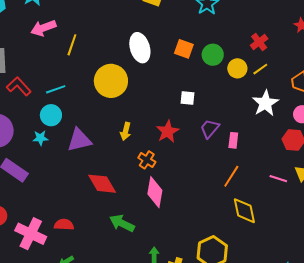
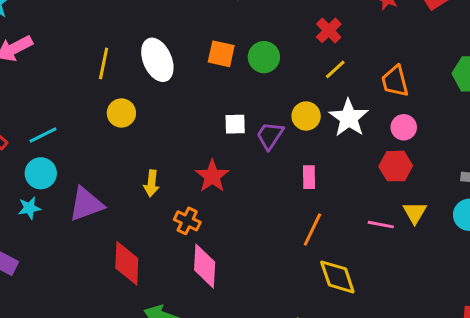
yellow line: (72, 45) -> (104, 63), moved
yellow circle: (237, 68) -> (306, 116), moved
yellow circle: (111, 81) -> (121, 113), size x0.6
purple trapezoid: (210, 129) -> (270, 136), moved
red diamond: (102, 184) -> (127, 263), turned 40

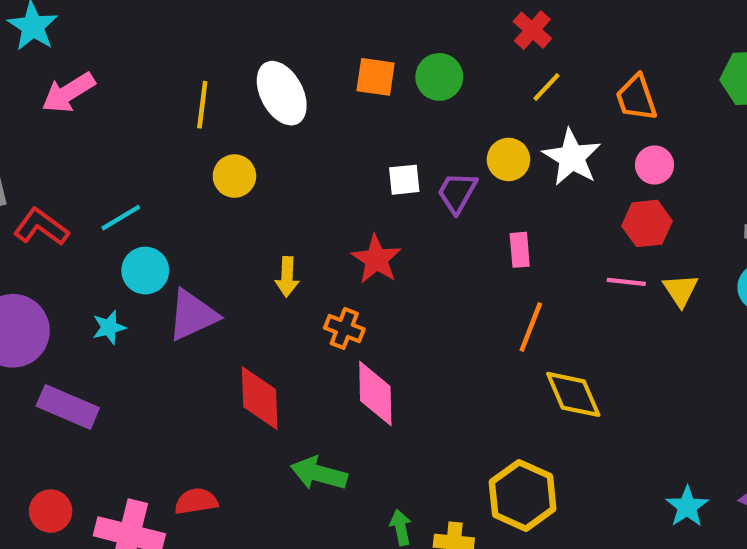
cyan circle: (41, 173) -> (145, 271), moved
pink line: (381, 225) -> (626, 282), moved

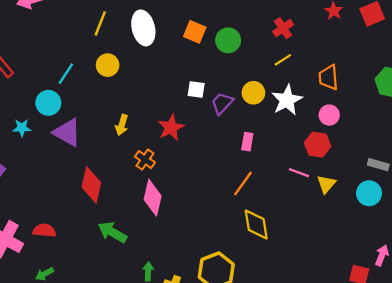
cyan line: (121, 218) -> (66, 74), moved, turned -40
purple triangle: (193, 315) -> (67, 132), turned 40

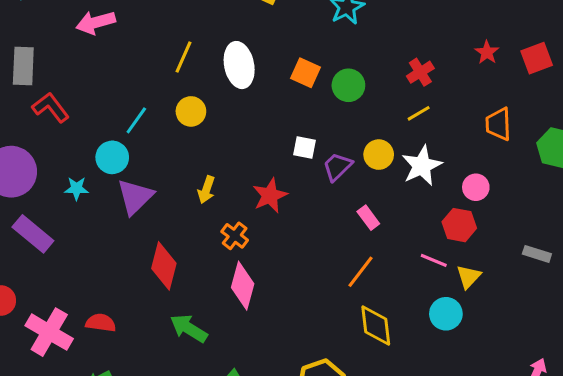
orange trapezoid: (329, 77) -> (498, 124), moved
purple triangle: (67, 132) -> (135, 197), turned 44
pink rectangle: (247, 142) -> (368, 218), turned -48
cyan circle: (369, 193) -> (446, 314), moved

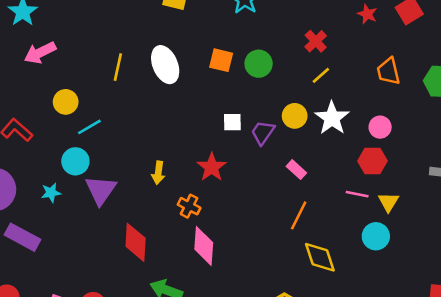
yellow circle: (191, 111) -> (66, 102), moved
cyan line: (136, 120) -> (89, 127), turned 35

